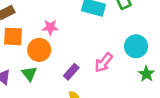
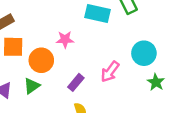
pink star: (50, 27) -> (65, 40), moved
green triangle: (29, 74) -> (32, 86), turned 35

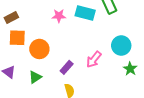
pink star: (65, 40) -> (59, 16), moved
green triangle: (32, 86) -> (35, 77), moved

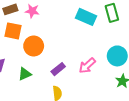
pink star: (59, 16) -> (32, 11), moved

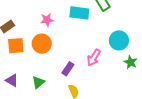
pink star: (32, 11) -> (47, 20), moved
orange circle: (34, 46) -> (42, 44), moved

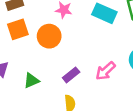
orange square: (16, 46) -> (18, 29), turned -30

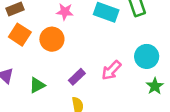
orange square: (18, 29) -> (20, 35), turned -35

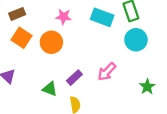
cyan circle: (147, 56) -> (136, 40), moved
green triangle: (37, 85) -> (50, 89), moved, turned 49

